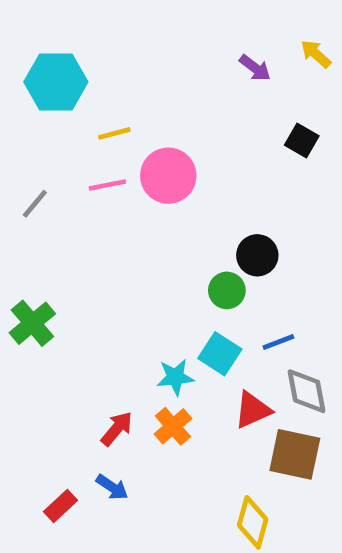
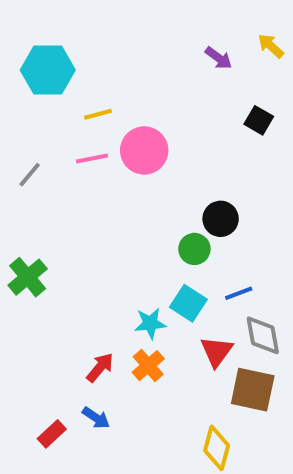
red triangle: (253, 410) -> (217, 351), turned -30

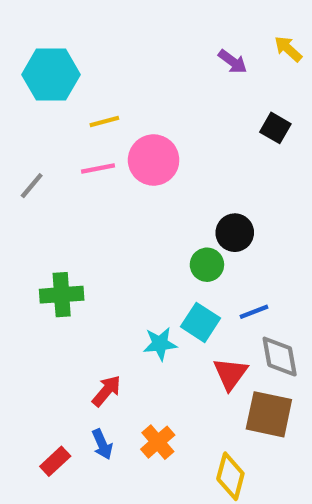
green cross: (28, 277) -> (62, 295), moved, turned 36
orange cross: (148, 366) -> (158, 442), moved
blue arrow: (96, 418) -> (102, 444), turned 32

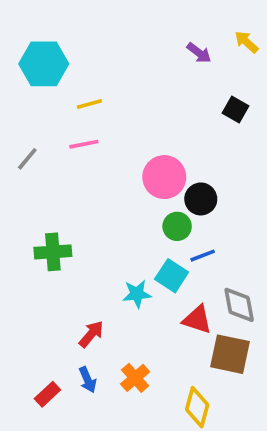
pink circle: (154, 160) -> (164, 177), moved
blue line: (254, 312) -> (203, 256), moved
red triangle: (230, 374) -> (197, 319), turned -48

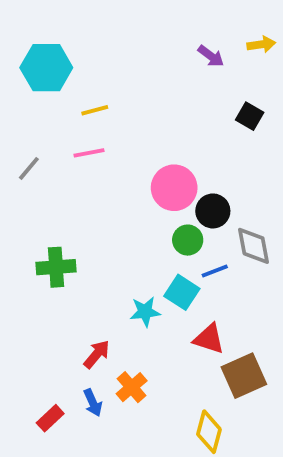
yellow arrow: (246, 42) -> (261, 44), turned 130
gray diamond: (239, 305) -> (254, 246), moved
brown square: (230, 354) -> (244, 376), turned -36
orange cross: (135, 378) -> (132, 387), moved

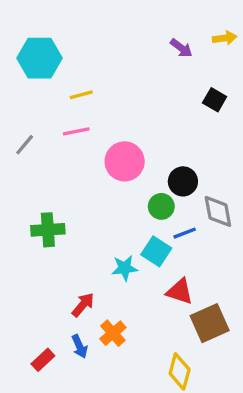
pink circle: (174, 188) -> (125, 161), moved

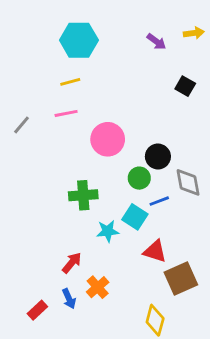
cyan hexagon: (40, 58) -> (79, 40), moved
green cross: (48, 230) -> (83, 195), moved

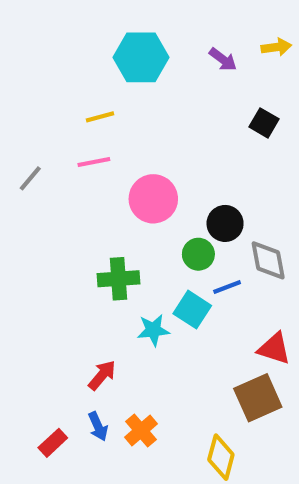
cyan hexagon: (79, 40) -> (141, 57), moved
red triangle: (155, 251) -> (274, 349), moved
orange cross: (98, 287) -> (141, 431), moved

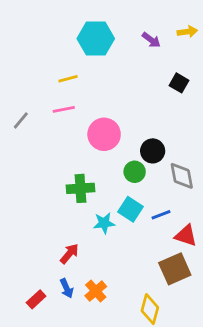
blue line: (227, 287) -> (161, 215), moved

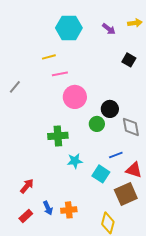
pink line: (64, 109) -> (60, 74), moved
cyan square: (130, 209) -> (101, 174), moved
red arrow: (69, 254) -> (27, 186), moved
orange cross: (96, 291) -> (69, 210), turned 35

